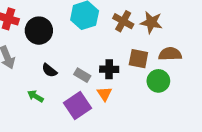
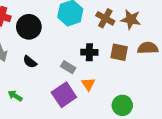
black cross: (109, 69) -> (89, 52), moved
black semicircle: (49, 70) -> (30, 62), moved
green circle: (158, 81) -> (122, 105), moved
green arrow: (35, 96) -> (15, 96), moved

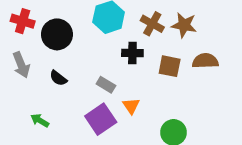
black cross: (89, 52) -> (132, 53), moved

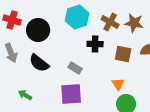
black semicircle: (58, 78) -> (39, 63), size x1.5
orange triangle: (131, 106) -> (118, 84), moved
purple square: (101, 119) -> (71, 94), turned 30

